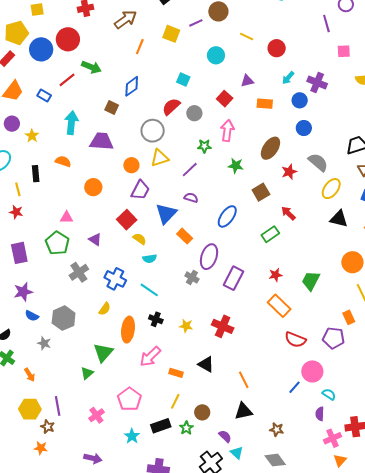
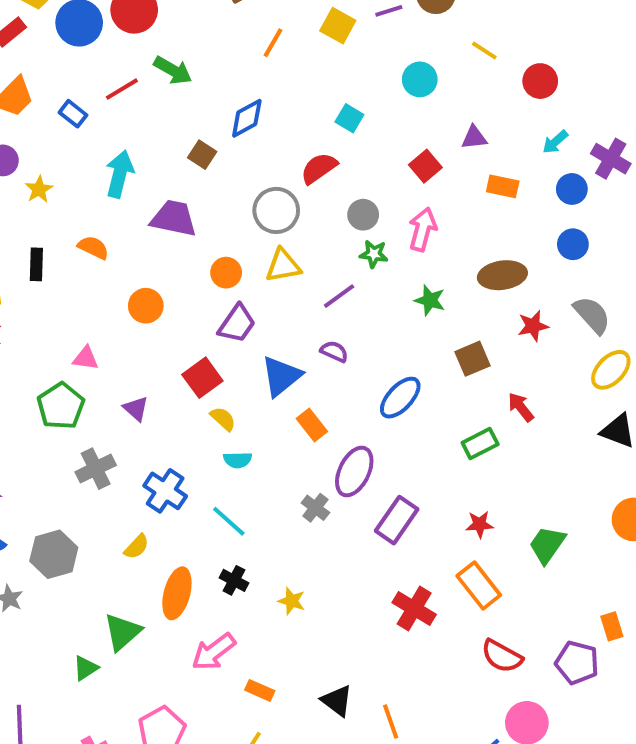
gray circle: (194, 113) -> (363, 215), moved
brown ellipse: (270, 148) -> (502, 275), turned 40
red cross: (223, 326) -> (414, 608), moved
black triangle: (206, 364) -> (337, 701), moved

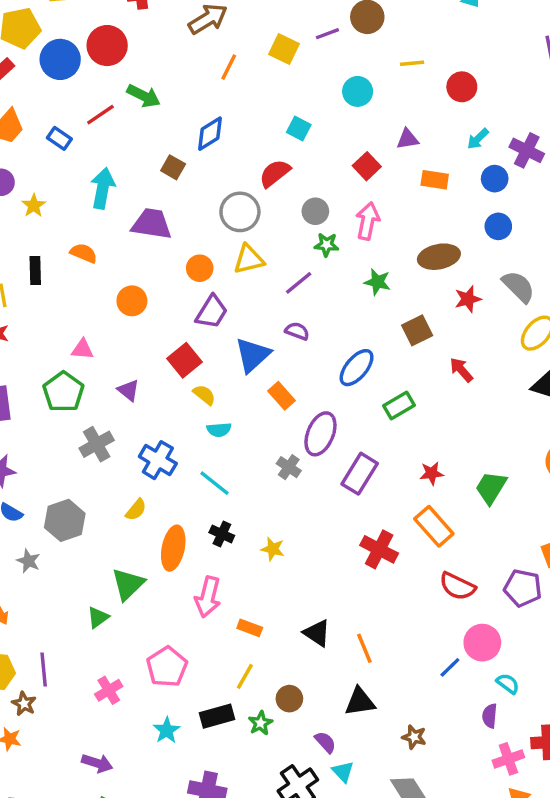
yellow line: (484, 51) -> (412, 63), turned -35
green rectangle: (480, 443) -> (399, 406), moved
pink arrow: (214, 652) -> (208, 597), turned -36

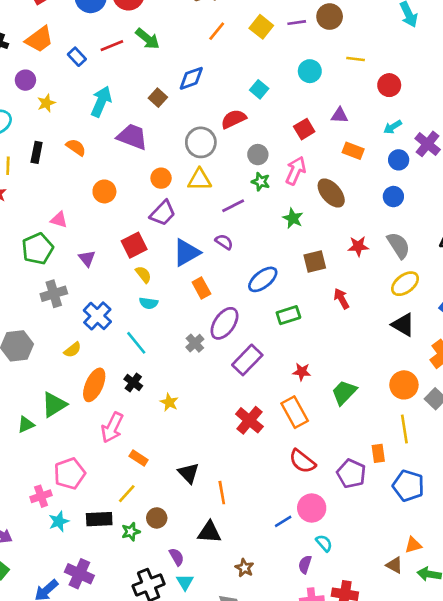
brown ellipse: (439, 257) -> (331, 193), moved, turned 48
pink cross: (109, 690) -> (41, 496), moved

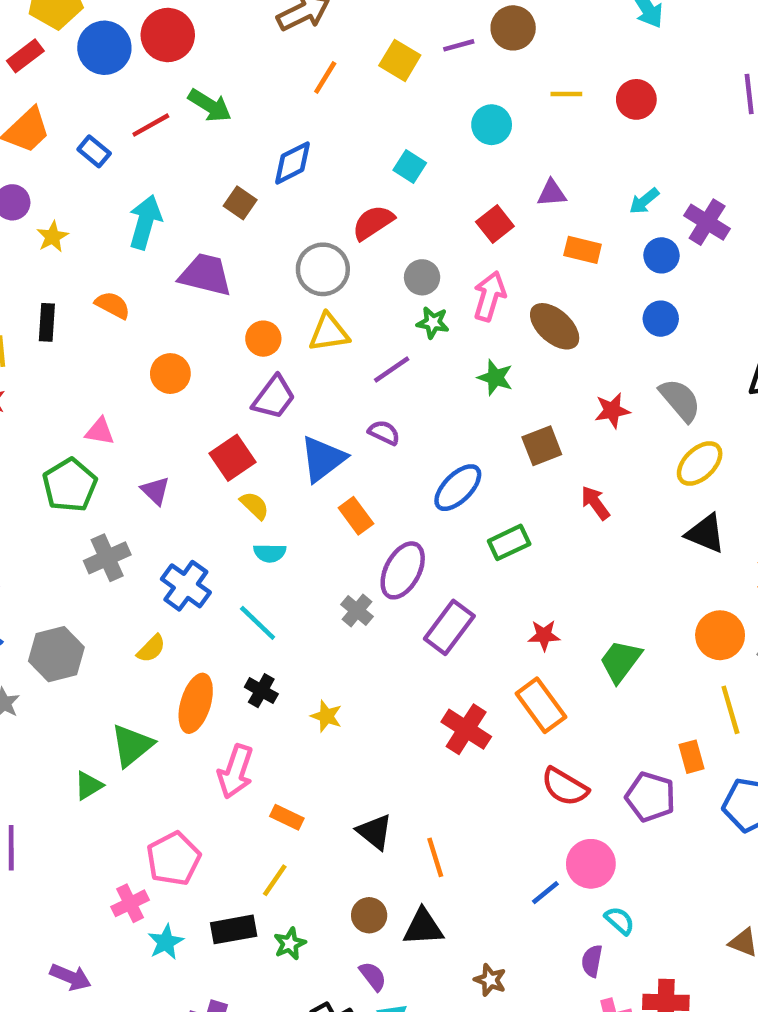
red circle: (389, 85) -> (636, 99), moved
brown circle: (157, 518) -> (369, 915), moved

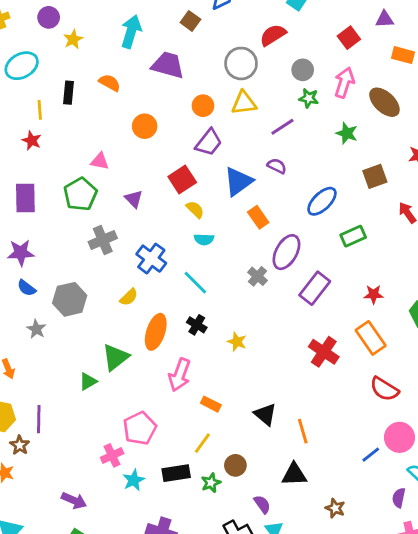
brown circle: (369, 915) -> (235, 465), moved

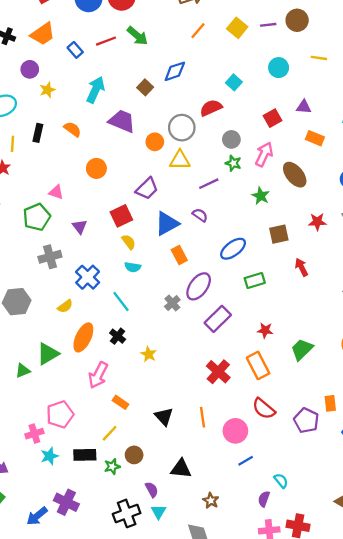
orange circle: (203, 106) -> (155, 142), moved
orange line: (303, 431) -> (203, 417), moved
pink circle: (399, 437) -> (235, 431), moved

